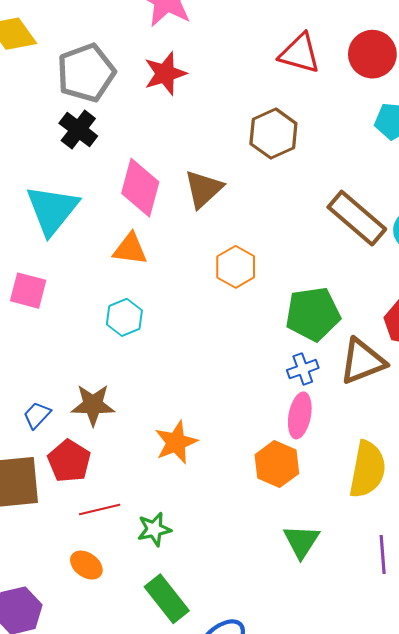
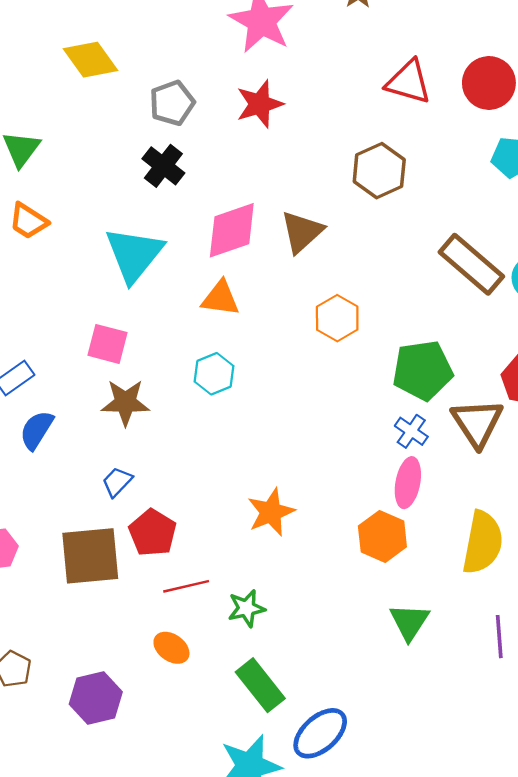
gray pentagon: (86, 73) -> (172, 103), size x0.7
pink diamond: (140, 188) -> (232, 230), turned 56
brown triangle: (362, 361) -> (477, 423), turned -42
blue cross: (303, 369) -> (411, 431), turned -36
brown star: (93, 405) -> (125, 402), moved

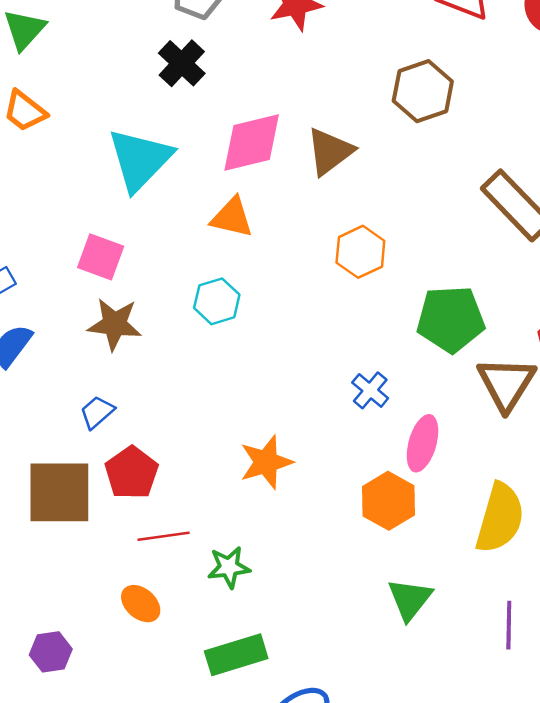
blue cross: (411, 431) -> (370, 390), moved
green rectangle: (260, 685) -> (236, 655), turned -74
purple hexagon: (96, 698) -> (51, 652), size x0.7

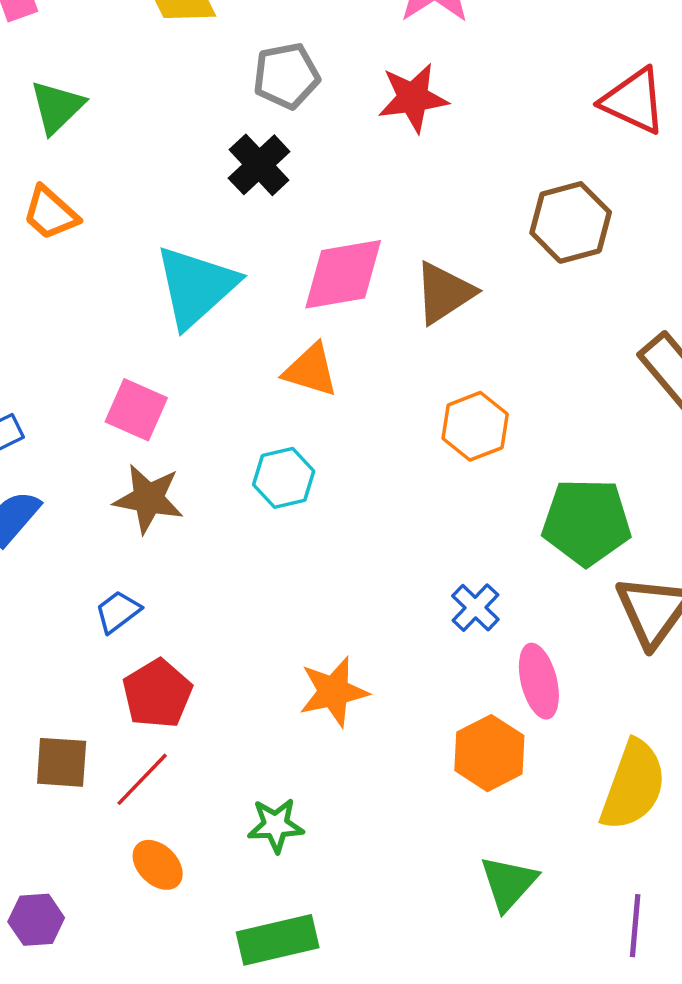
pink ellipse: (422, 443) -> (539, 681), turned -34
brown square: (59, 492) -> (62, 762), moved, size x0.6
red line: (164, 536) -> (142, 779), moved, turned -42

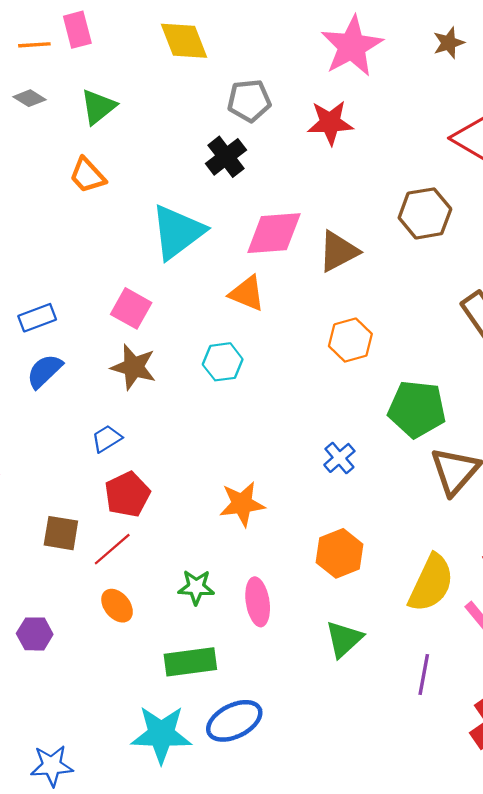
pink ellipse: (539, 681) -> (258, 602), moved

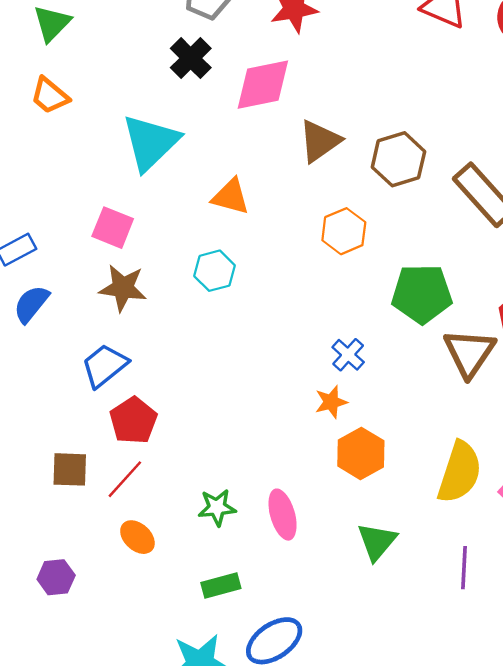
brown hexagon: (425, 213) -> (398, 159), moved
pink diamond: (274, 233) -> (263, 85), moved
blue trapezoid: (107, 439) -> (105, 366), size x1.5
orange star: (242, 504) -> (331, 402), moved, size x0.7
green rectangle: (190, 662) -> (221, 586), size x0.7

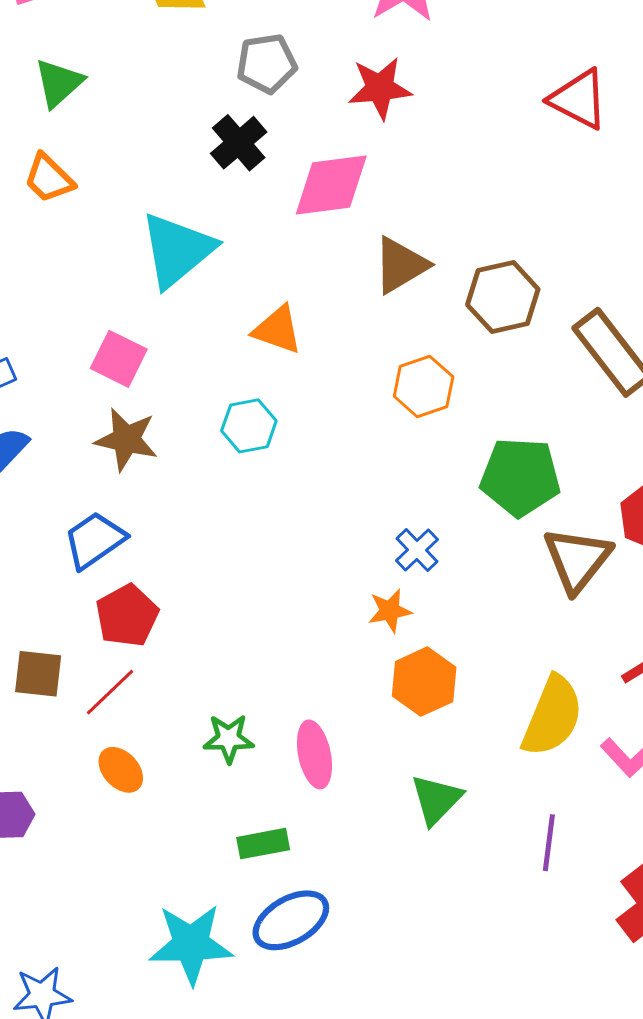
green rectangle: (221, 586) -> (263, 844), moved

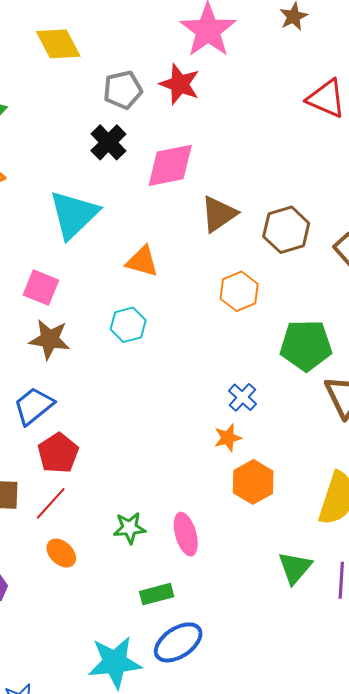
red star: (380, 88) -> (180, 84), moved, turned 30
green triangle: (436, 799) -> (295, 568), moved

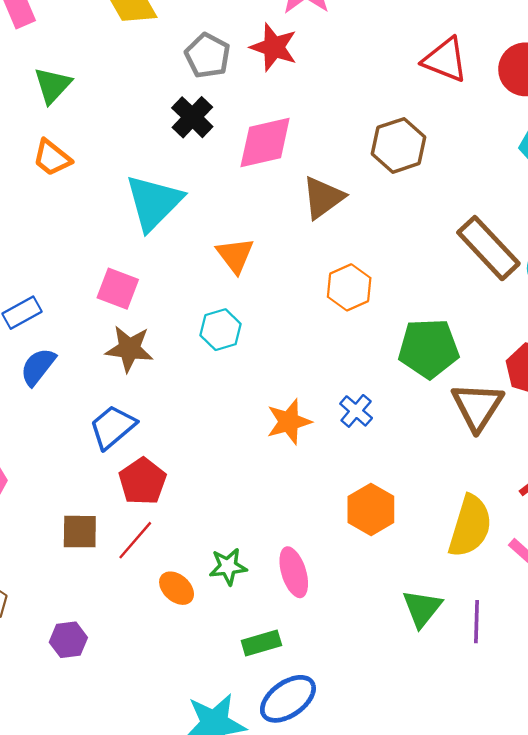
gray pentagon: (123, 90) -> (208, 56), turned -30
brown hexagon: (286, 230) -> (398, 145), moved
orange triangle: (142, 261) -> (235, 255), turned 39
orange star: (228, 438) -> (289, 422), moved, size x1.4
orange ellipse: (61, 553) -> (177, 588), moved

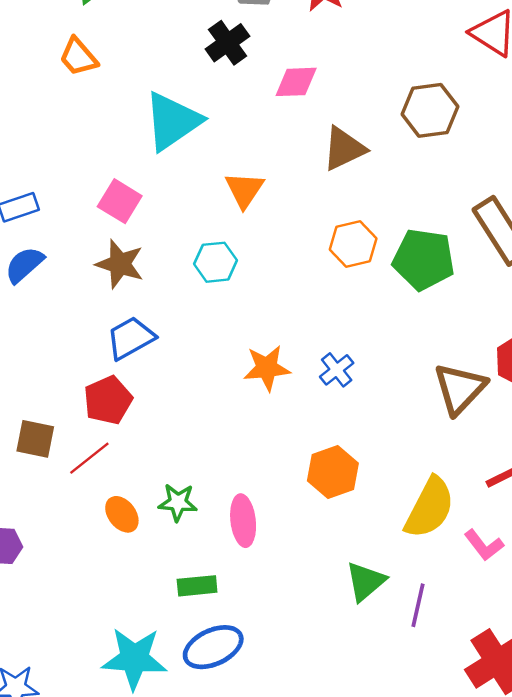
pink diamond: (265, 142) -> (296, 82), size x0.7
green pentagon: (429, 348) -> (424, 259), moved
blue trapezoid: (113, 427) -> (131, 338), moved

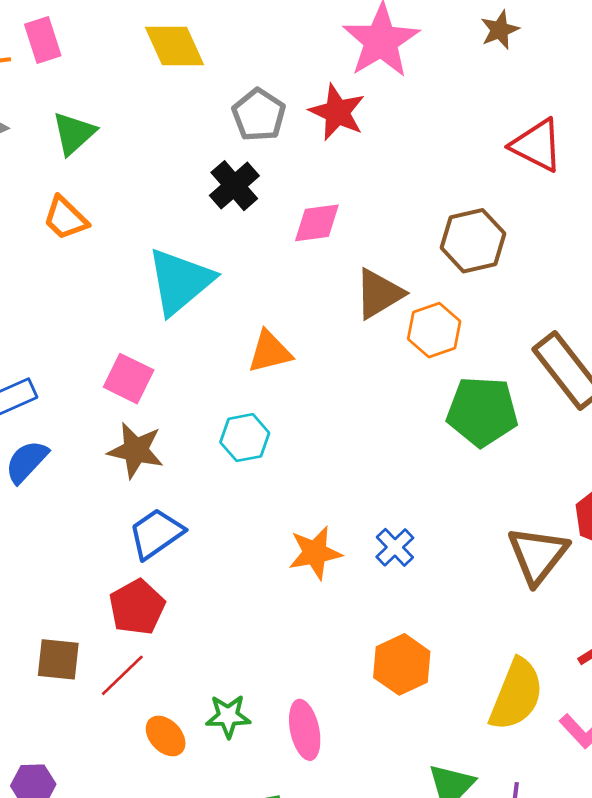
orange triangle: (244, 190) -> (270, 352), turned 48
orange hexagon: (353, 244) -> (434, 330), moved

